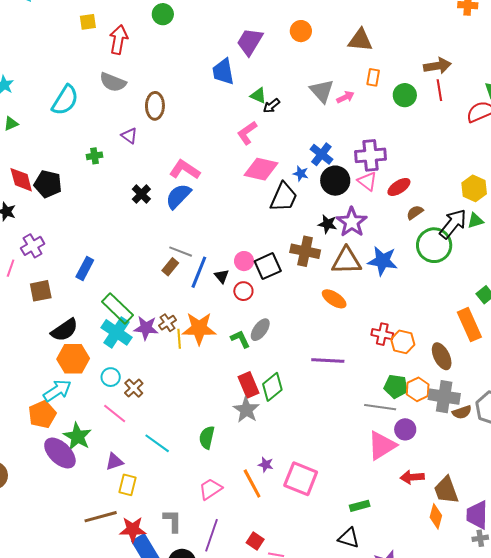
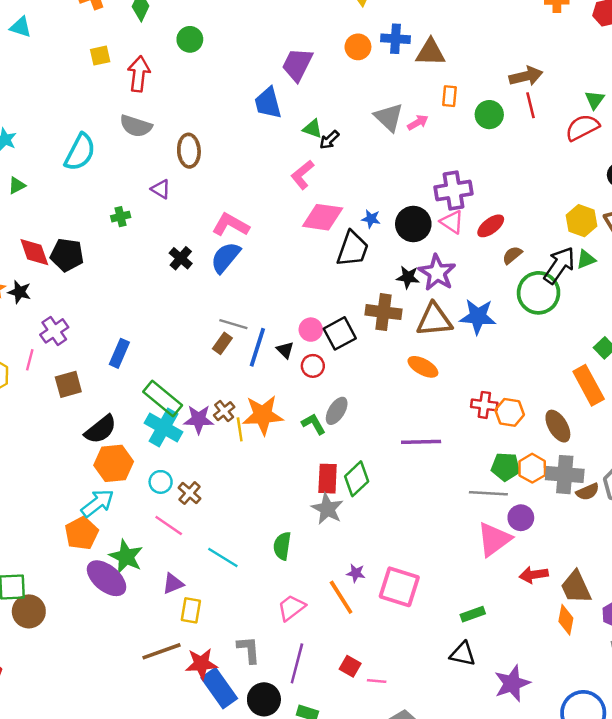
blue cross: (321, 154) -> (396, 39), moved, turned -30
red rectangle: (248, 385) -> (328, 479), turned 30

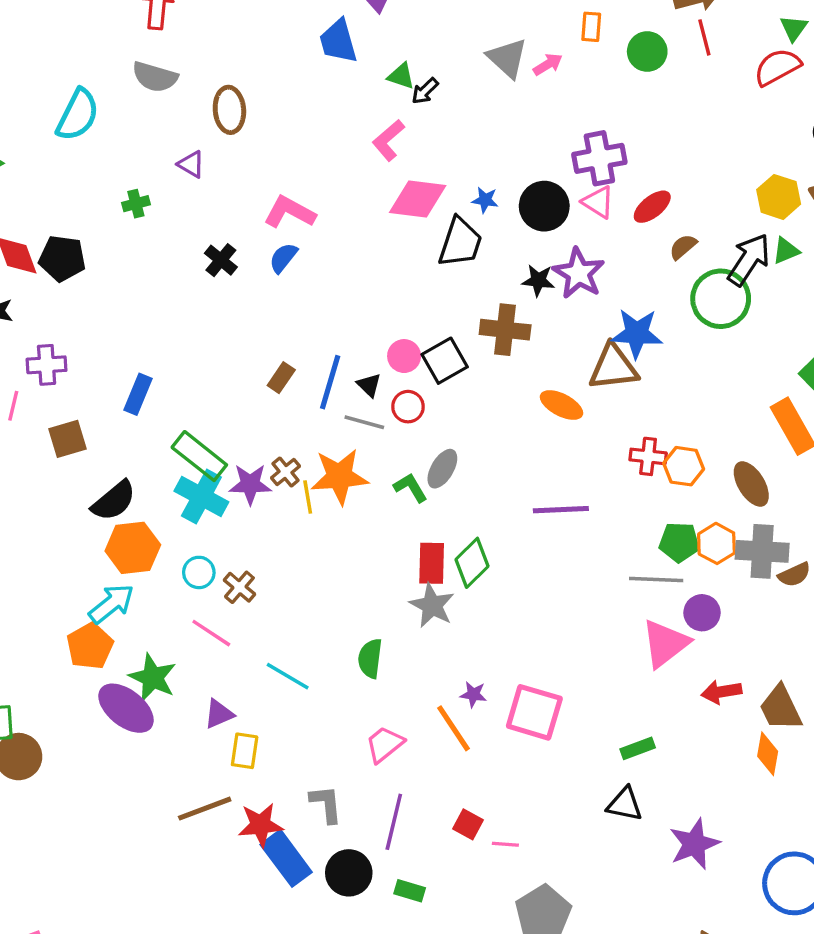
blue semicircle: (225, 257) -> (283, 258), size x0.7
brown triangle: (434, 320) -> (613, 367), moved
gray line: (233, 324) -> (364, 422), moved
purple cross: (54, 331) -> (47, 365), turned 32

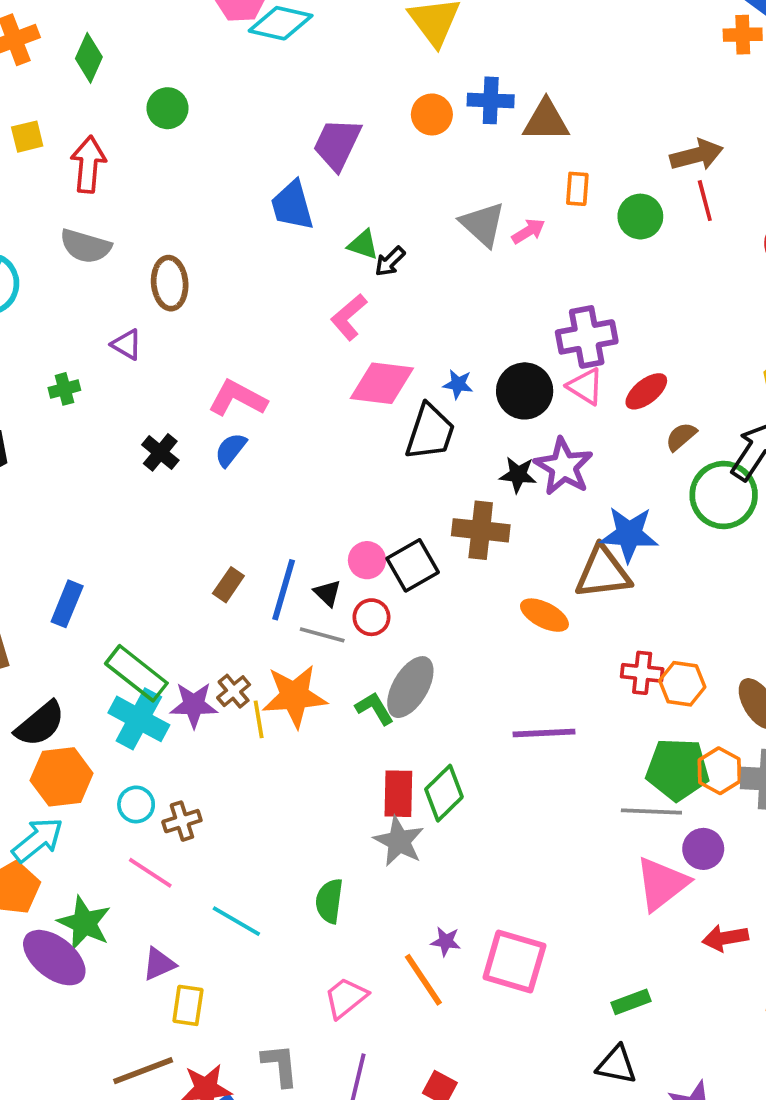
gray ellipse: (442, 469) -> (410, 687), size x1.4
green pentagon: (679, 542) -> (678, 769), size x1.4
brown cross: (239, 587) -> (182, 821), turned 32

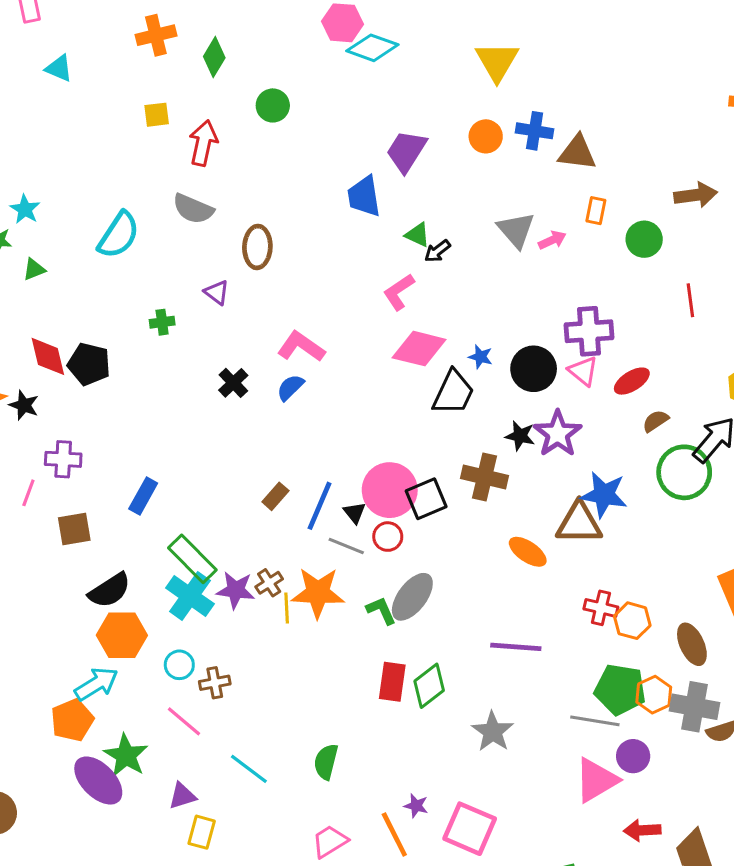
red line: (705, 201) -> (690, 300), moved
pink circle: (367, 560) -> (390, 490), size x1.8
gray star: (399, 841) -> (493, 732), moved

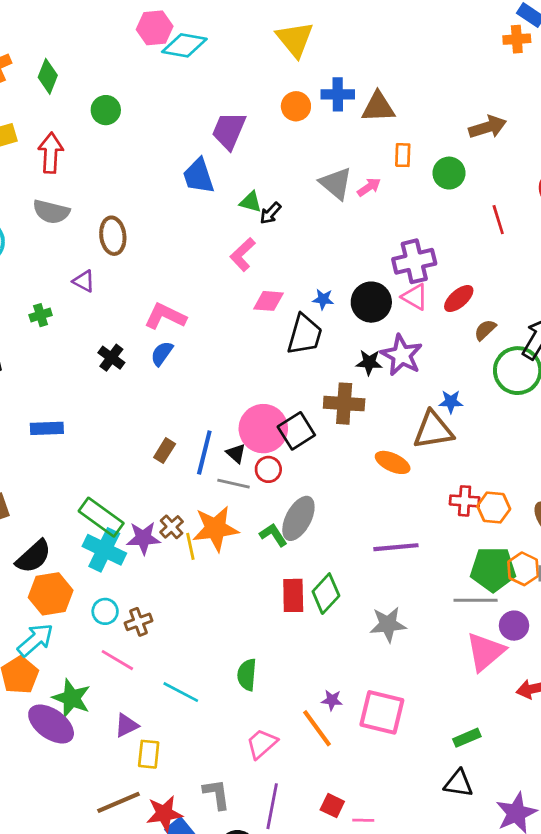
pink diamond: (419, 349) -> (268, 301), size x0.7
blue star: (604, 495) -> (451, 402), size x0.6
blue rectangle: (143, 496) -> (47, 428), moved, turned 68
gray star: (493, 732) -> (388, 624), turned -30

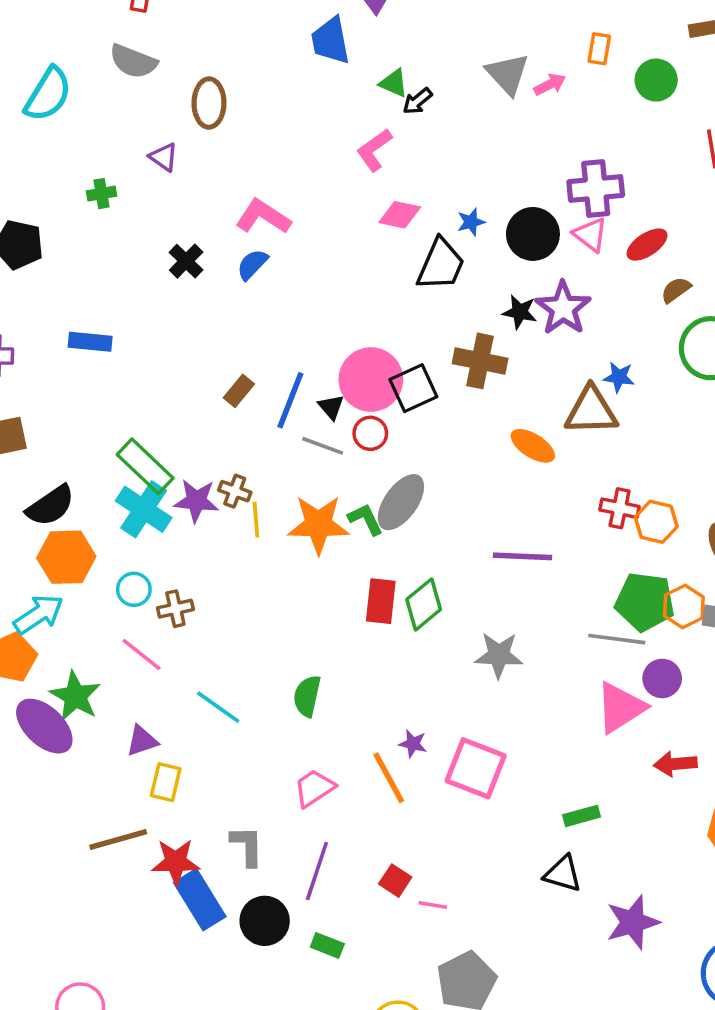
blue star: (323, 299) -> (471, 222), turned -30
brown cross: (172, 527) -> (235, 491), turned -35
orange star: (215, 529) -> (318, 525), moved

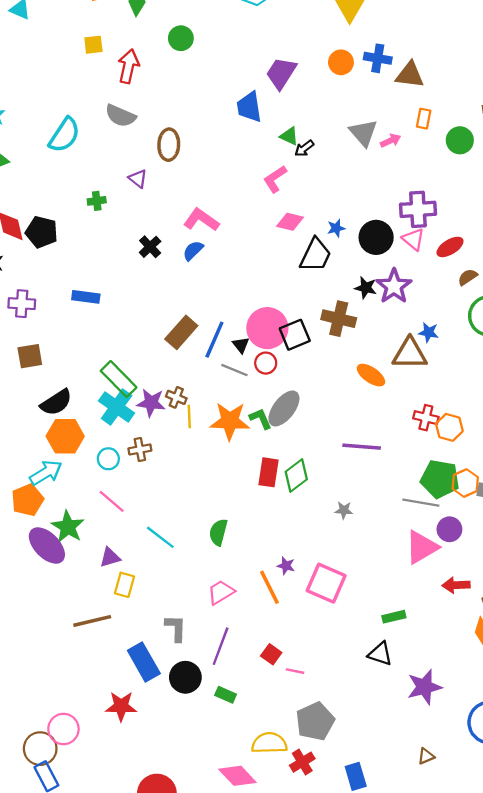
brown rectangle: (239, 391) -> (181, 332), size x1.6
brown cross: (175, 609) -> (140, 449), moved
gray star: (499, 655) -> (344, 510), size x0.6
red star: (176, 862) -> (121, 706), moved

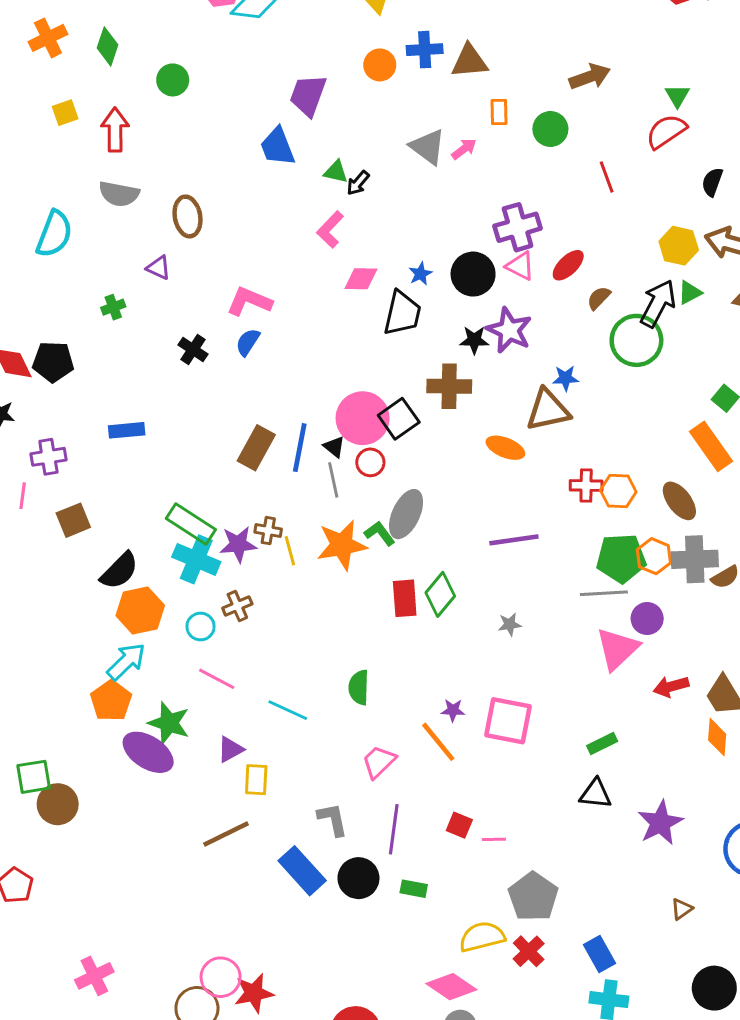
gray line: (234, 370) -> (333, 480), turned 68
red star: (121, 706) -> (254, 993), moved

